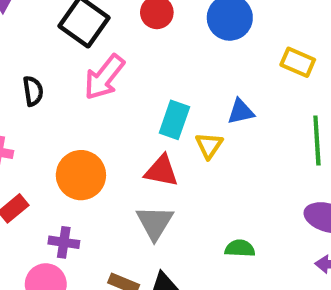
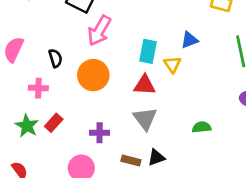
black semicircle: (33, 91) -> (55, 58), moved
orange circle: (81, 175) -> (93, 75), moved
purple cross: (64, 242) -> (100, 133), moved

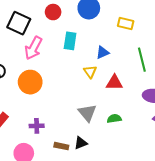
cyan rectangle: (148, 51) -> (70, 41), moved
red triangle: (145, 85) -> (114, 83), moved
gray triangle: (145, 119) -> (87, 113), moved

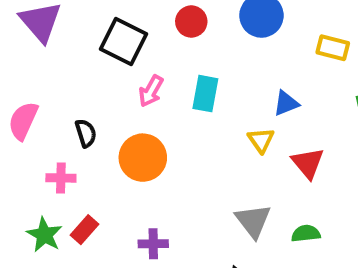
cyan rectangle: (70, 41) -> (205, 94), moved
pink arrow: (33, 48) -> (151, 91), size x0.7
red triangle: (114, 83) -> (308, 163), turned 48

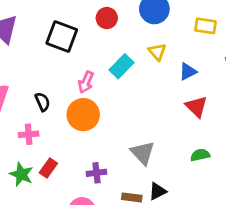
pink arrow: (151, 91) -> (86, 82), moved
cyan rectangle: (205, 94) -> (121, 66), turned 40
blue triangle: (286, 103) -> (188, 72), moved
yellow triangle: (261, 140) -> (157, 52), moved
gray triangle: (253, 221) -> (143, 153), moved

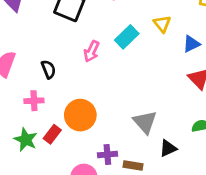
orange circle: (83, 115) -> (80, 115), moved
purple cross: (96, 173) -> (107, 154), moved
black triangle: (157, 191) -> (168, 148), moved

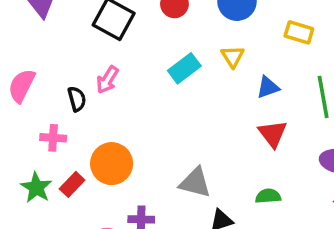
pink arrow: (92, 51) -> (107, 80), moved
gray triangle: (145, 122) -> (195, 183), turned -40

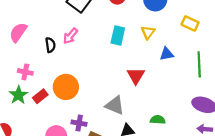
cyan rectangle: (184, 68) -> (118, 36), turned -48
red triangle: (273, 134) -> (136, 76), moved
pink cross: (53, 138) -> (25, 72), moved

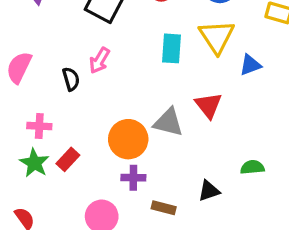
yellow triangle: (148, 32) -> (217, 37), size x1.6
orange circle: (66, 87) -> (128, 139), moved
gray triangle: (115, 105) -> (168, 122), moved
purple cross: (79, 123) -> (133, 178), moved

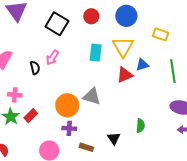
red triangle: (209, 105) -> (125, 75), moved, turned 42
green semicircle: (252, 167) -> (140, 126), turned 96
black triangle: (209, 191) -> (114, 138), turned -48

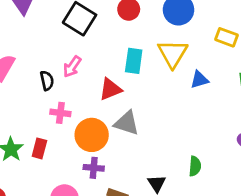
red triangle: (125, 75) -> (110, 89), moved
pink cross: (15, 95) -> (60, 113), moved
red rectangle: (31, 116) -> (39, 148), turned -32

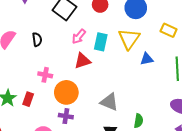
pink arrow: (72, 67) -> (79, 36), moved
black semicircle: (47, 81) -> (37, 40), moved
gray triangle: (127, 123) -> (109, 102), moved

